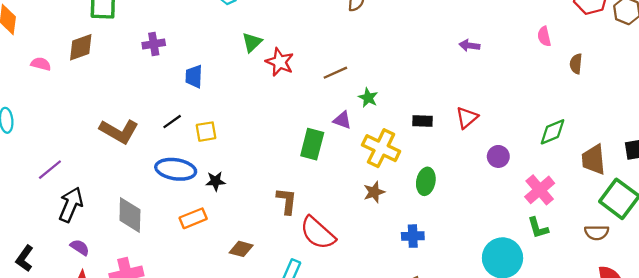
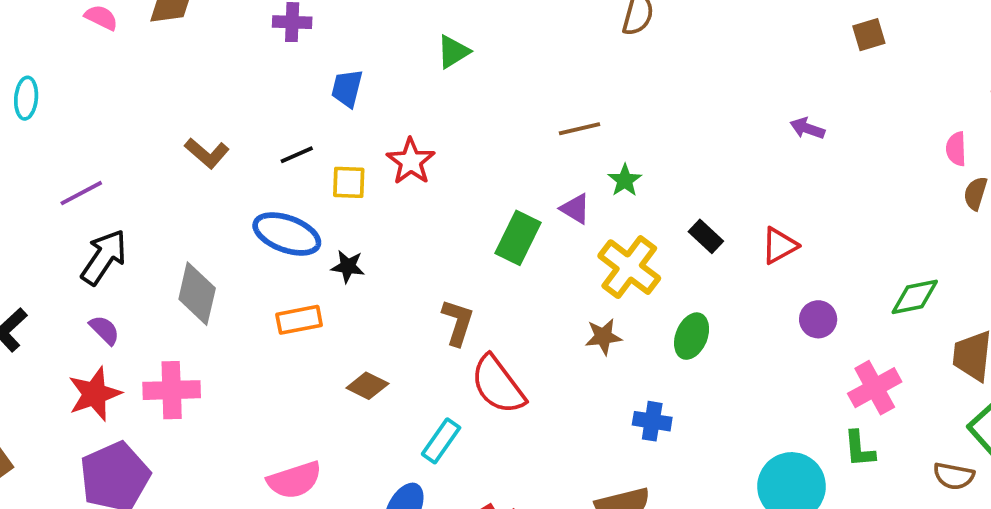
pink semicircle: (544, 36) -> (956, 149), moved
red star: (280, 62) -> (411, 161), moved
black rectangle: (422, 121) -> (706, 236), turned 30
brown L-shape: (119, 131) -> (207, 153), size x0.7

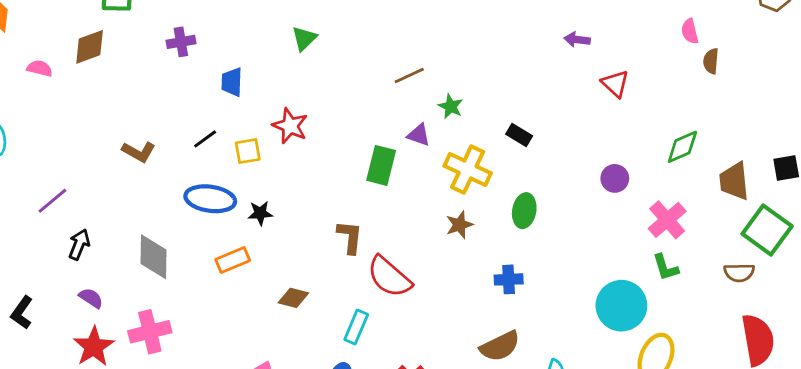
red triangle: (779, 246) -> (615, 84), moved, turned -36
black arrow: (104, 257) -> (79, 244), size x0.7

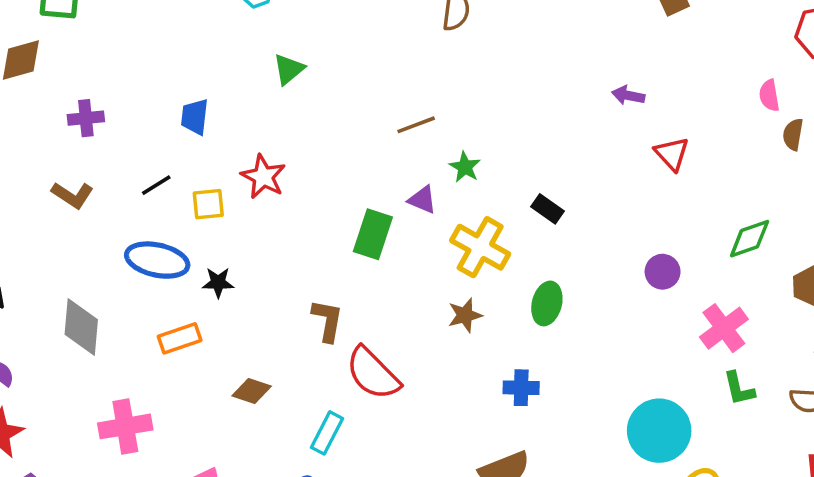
purple cross: (181, 42) -> (86, 118), moved
green L-shape: (665, 267) -> (739, 389), moved
pink cross: (150, 332) -> (125, 426), moved

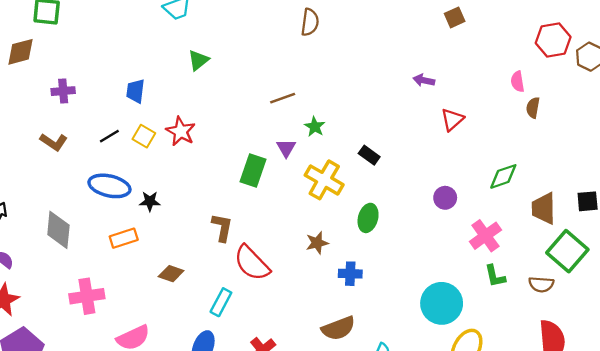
red triangle: (672, 154) -> (452, 119), turned 30
purple triangle: (422, 200) -> (286, 148), turned 36
yellow square: (208, 204) -> (144, 136), moved, turned 35
brown star: (465, 315) -> (317, 243), moved

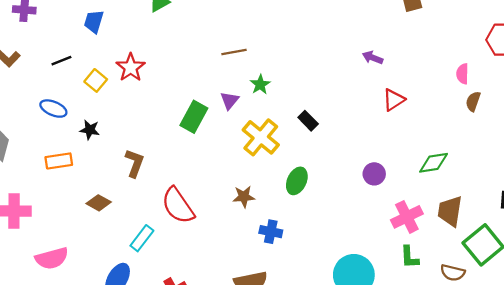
yellow square: (144, 136) -> (96, 80), moved
blue ellipse: (109, 186) -> (53, 109), size x0.7
brown trapezoid: (544, 208) -> (450, 211), moved
brown L-shape: (222, 227) -> (135, 163), moved

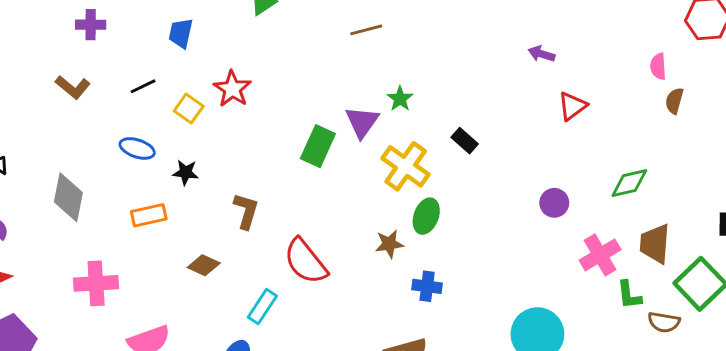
brown line: (234, 52) -> (366, 30), moved
purple triangle: (229, 100) -> (362, 122), size x1.4
green ellipse: (297, 181) -> (426, 216), moved
green L-shape: (410, 257) -> (629, 295), moved

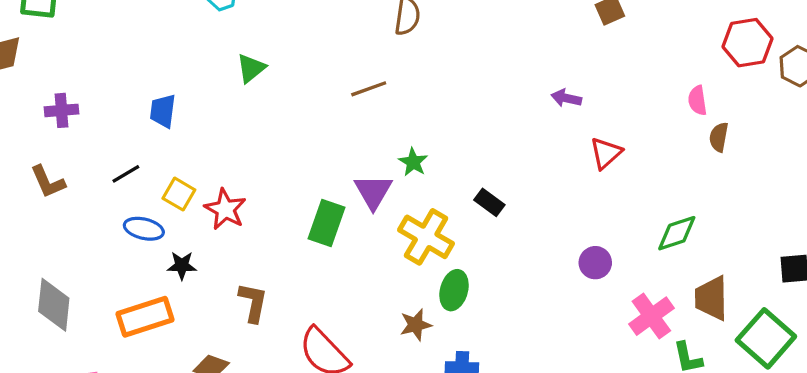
brown L-shape: (73, 87) -> (48, 182), turned 32
red star: (232, 89) -> (225, 209), moved
blue ellipse: (137, 148) -> (144, 229), moved
orange rectangle: (149, 215) -> (145, 317), size x1.4

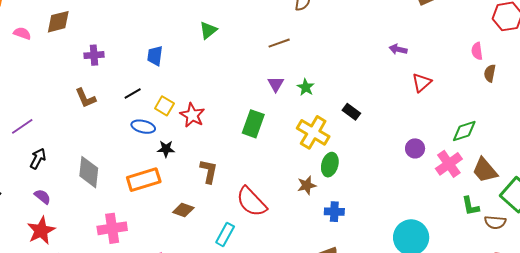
purple triangle: (373, 192) -> (276, 84), moved, size x0.7
brown trapezoid: (711, 298) -> (485, 170), turned -40
pink cross: (651, 316) -> (449, 164), moved

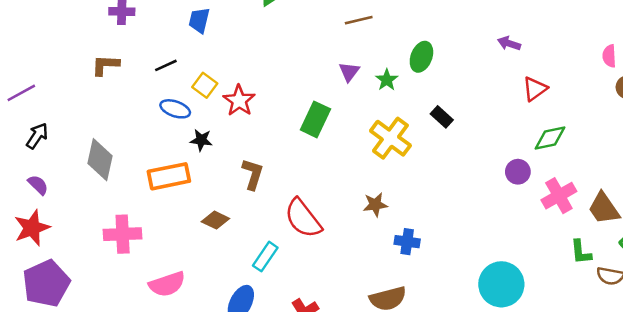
brown L-shape: (86, 98) -> (105, 65), turned 110
green diamond: (464, 131) -> (550, 138), moved
green ellipse: (330, 165) -> (421, 57), moved

